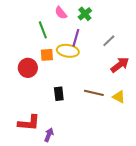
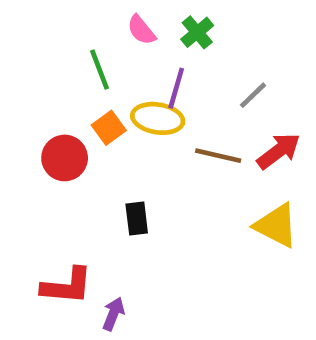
orange square: (47, 55) -> (109, 128), turned -32
brown line: (94, 93) -> (218, 156), moved
yellow triangle: (119, 97) -> (276, 225), size x1.5

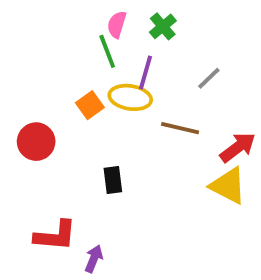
pink semicircle: (141, 30) -> (117, 24), turned 56
green line: (99, 70) -> (107, 51), moved
red arrow: (279, 151) -> (238, 147), moved
red circle: (65, 158) -> (36, 142), moved

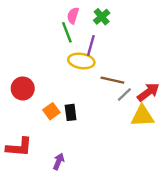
gray line: (209, 78) -> (124, 94), moved
orange square: (90, 105) -> (51, 111), moved
yellow triangle: (228, 186) -> (142, 116), turned -30
red L-shape: (55, 236) -> (19, 147), moved

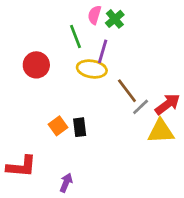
pink semicircle: (73, 16) -> (94, 15), moved
brown line: (112, 80) -> (127, 91), turned 40
red circle: (23, 88) -> (36, 65), moved

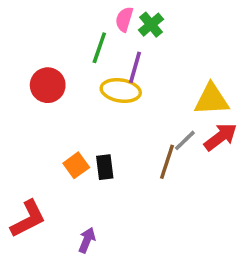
green line: (76, 37) -> (99, 48), turned 40
brown line: (127, 91) -> (167, 162), moved, turned 55
yellow triangle: (161, 131) -> (212, 99), moved
red L-shape: (21, 166) -> (28, 219), turned -32

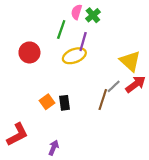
yellow ellipse: (121, 91) -> (74, 56), turned -30
yellow triangle: (212, 99) -> (130, 61), turned 45

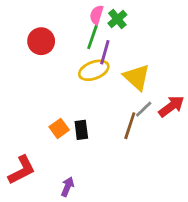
green line: (61, 29) -> (92, 37), moved
red circle: (29, 52) -> (41, 41), moved
yellow triangle: (130, 61) -> (137, 77), moved

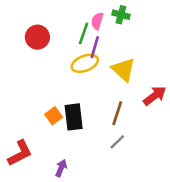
pink semicircle: (97, 15) -> (97, 21), moved
green cross: (117, 19) -> (121, 15), moved, turned -35
gray line: (144, 109) -> (117, 142), moved
black rectangle: (81, 130) -> (74, 117), size x1.5

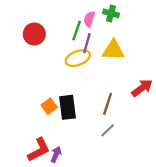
yellow triangle: (123, 70) -> (113, 50), moved, turned -40
red L-shape: (20, 153) -> (39, 150), moved

